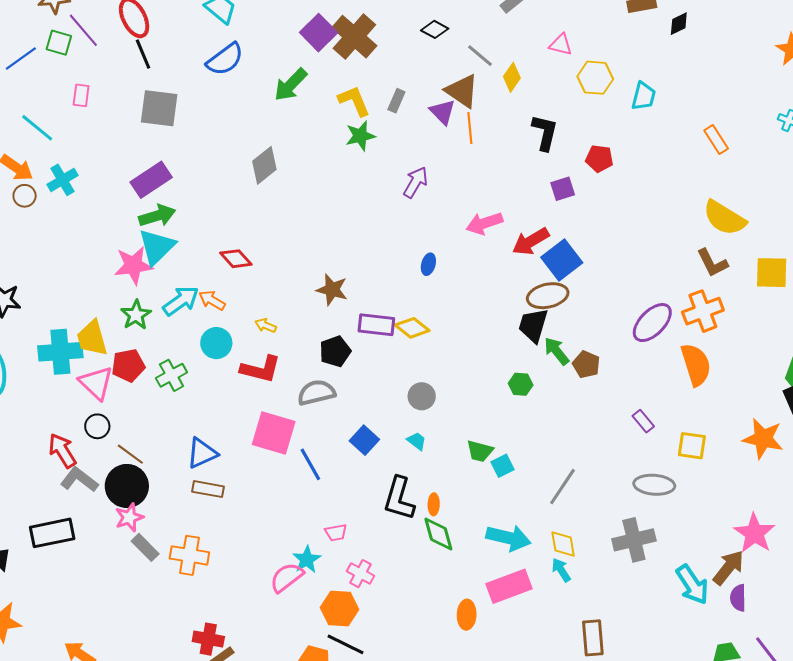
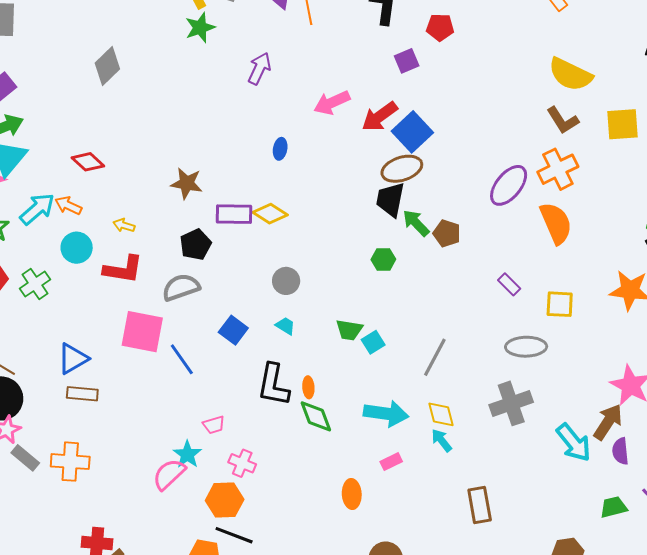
pink rectangle: (509, 586) -> (391, 462), size x0.5

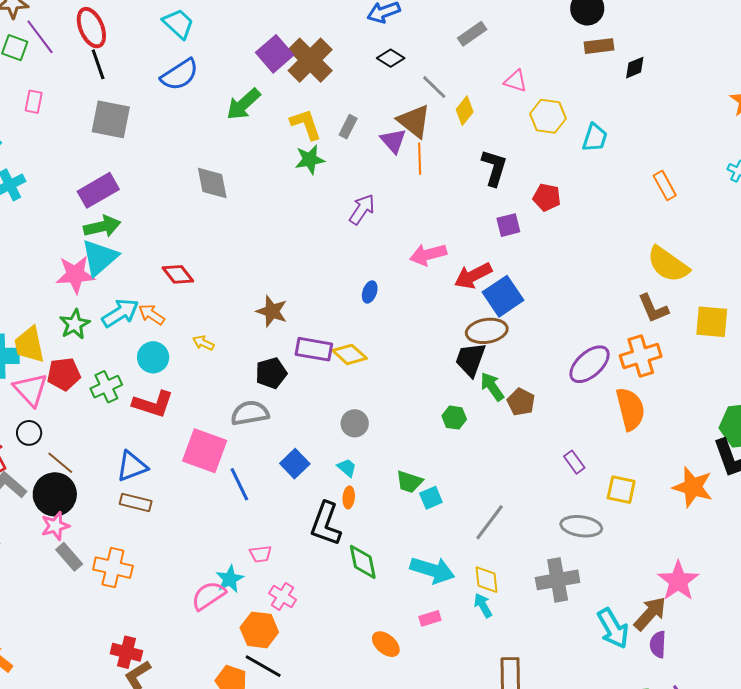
gray diamond: (107, 66) -> (212, 183), turned -66
red L-shape: (123, 269) -> (153, 404), moved
orange ellipse: (308, 387) -> (349, 497), moved
orange ellipse: (352, 494) -> (386, 644), turned -56

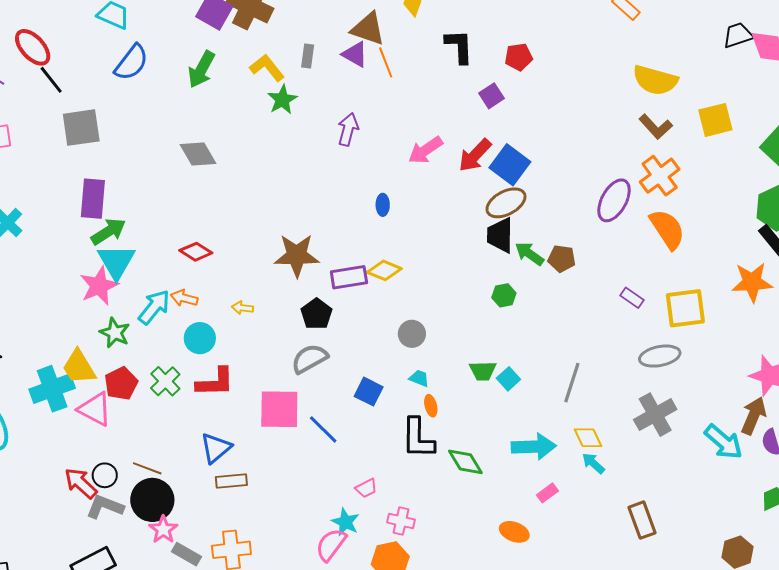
purple rectangle: (98, 190) -> (93, 199), turned -36
brown star: (272, 311) -> (297, 255), size x1.4
black circle: (29, 433) -> (105, 475), moved
yellow square: (621, 490) -> (685, 308), size x1.4

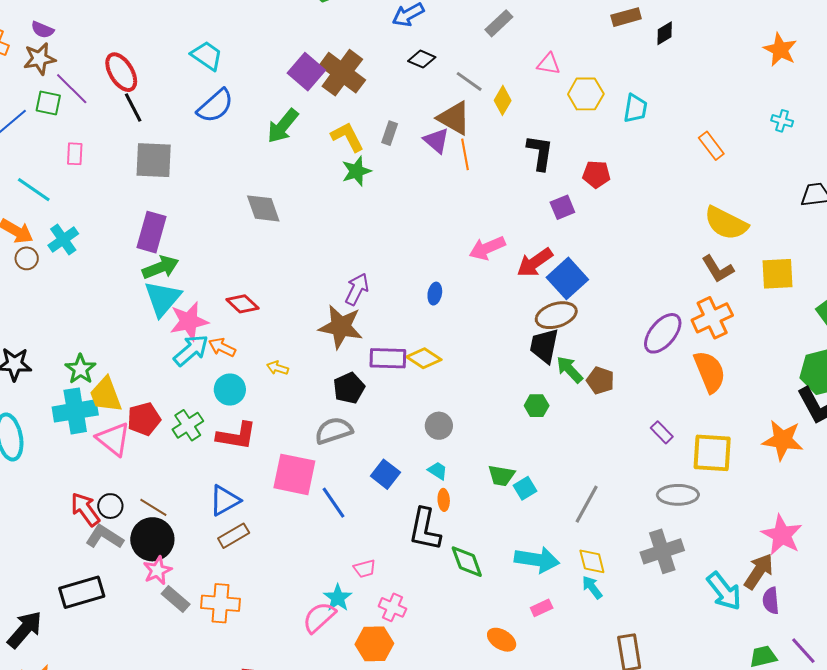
purple arrow: (348, 129) -> (357, 289), moved
pink star: (99, 286) -> (189, 321), moved
green star: (115, 333) -> (80, 369), moved
brown rectangle: (231, 481) -> (234, 536), turned -36

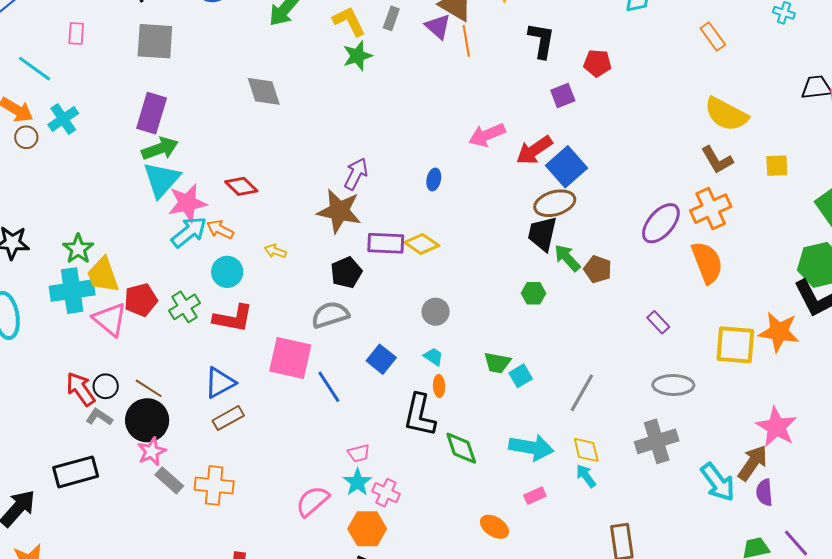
yellow square: (778, 274) -> (777, 166), size x0.7
yellow square: (712, 453) -> (735, 345), moved
gray L-shape: (104, 537) -> (99, 417), size x0.7
cyan star: (338, 598) -> (357, 482), moved

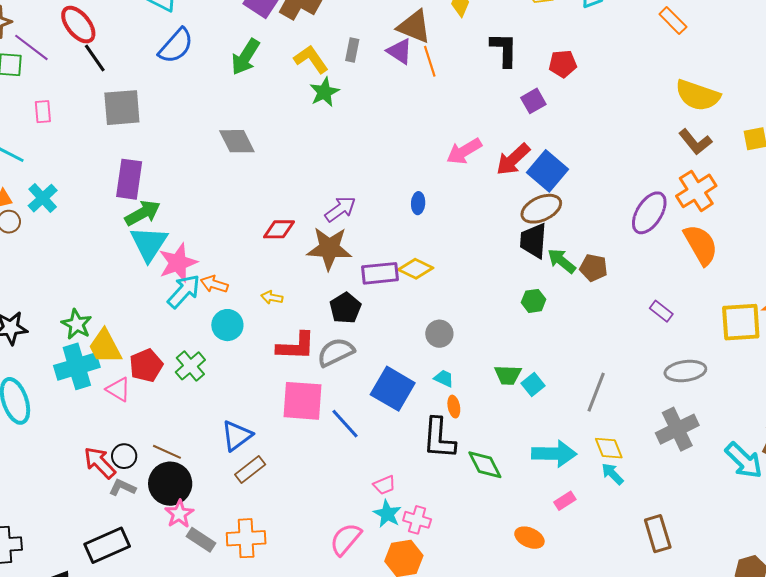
purple arrow: (356, 174) -> (340, 209), turned 36
red diamond: (241, 186) -> (279, 229), moved, turned -36
red L-shape: (233, 318) -> (296, 346), moved
pink triangle: (110, 319) -> (118, 389), size x0.7
blue square: (381, 359) -> (393, 389), size x1.5

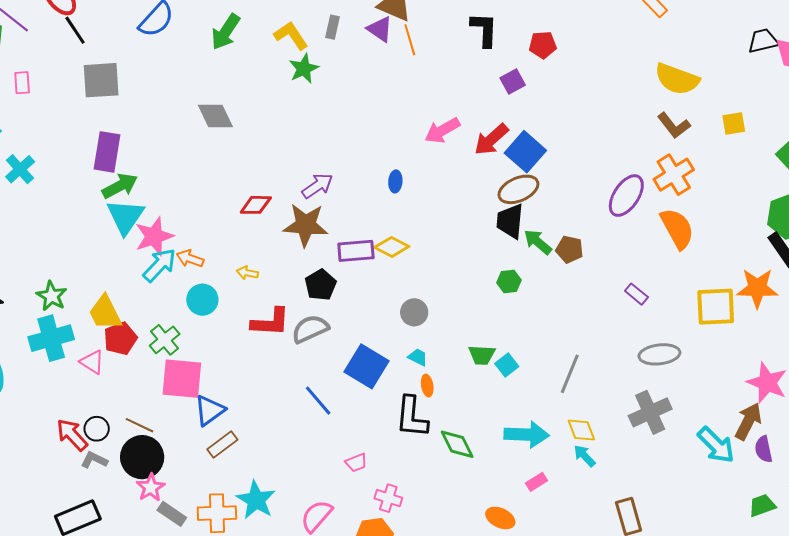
yellow trapezoid: (105, 347) -> (105, 313), moved
pink square: (302, 401) -> (182, 379), moved
cyan star: (387, 514) -> (256, 500), moved, size x1.4

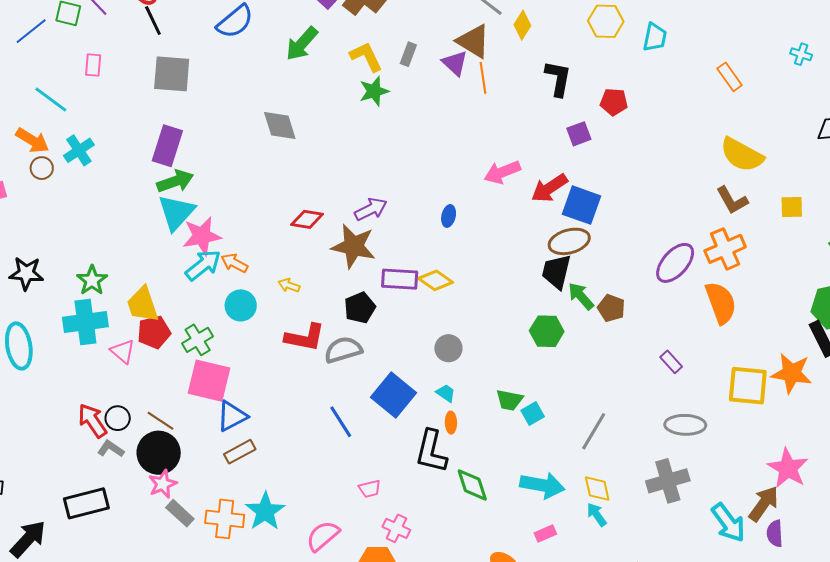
blue square: (525, 152) -> (581, 205), turned -30
green hexagon: (509, 281) -> (547, 331), size x1.4

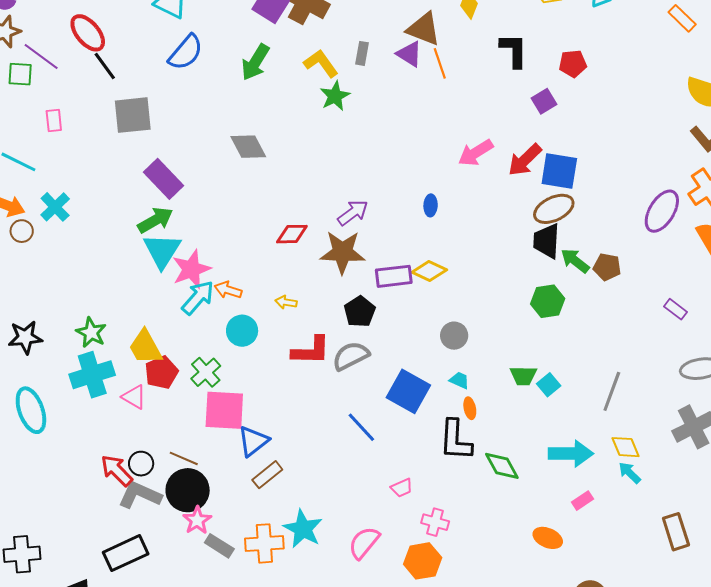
purple rectangle: (167, 146) -> (164, 179), moved, turned -51
gray L-shape: (111, 449) -> (140, 495), size x1.6

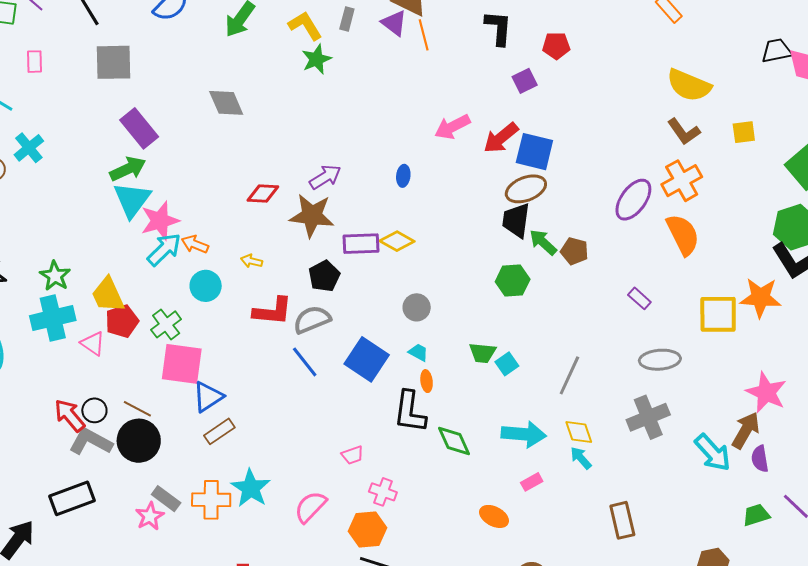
blue line: (361, 427) -> (305, 362), moved
pink star: (197, 520) -> (150, 516), moved

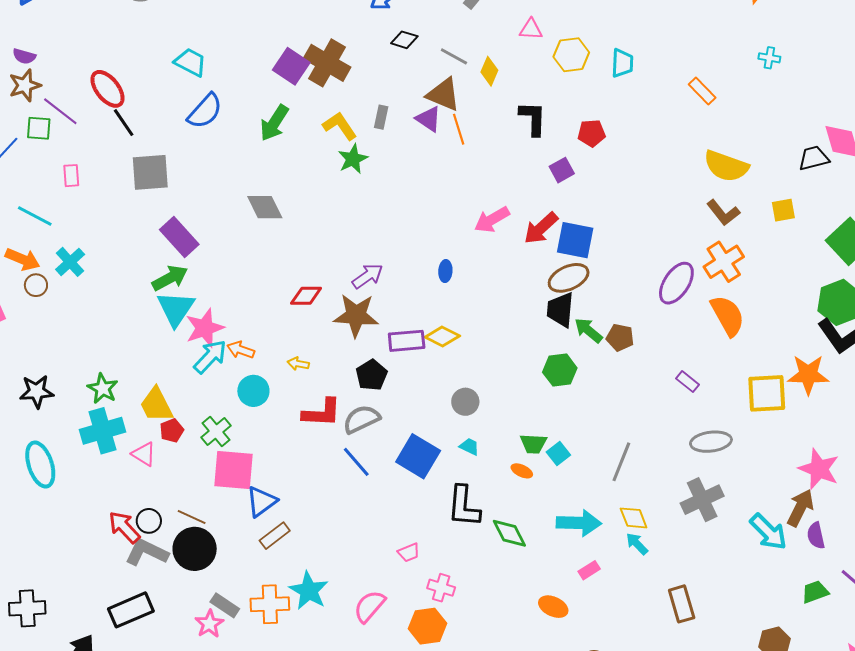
black trapezoid: (777, 51) -> (814, 158), moved
red pentagon: (122, 321) -> (172, 430), size x0.7
orange ellipse: (427, 381) -> (522, 471), moved, turned -55

